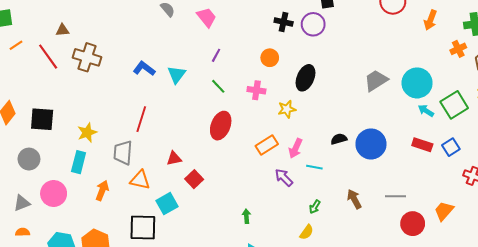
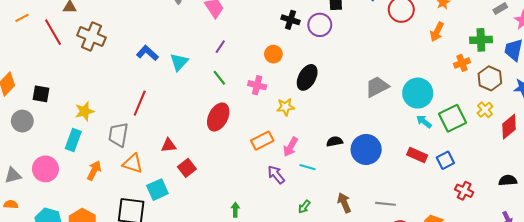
black square: (42, 119) -> (41, 94), size x0.7
gray circle: (29, 159) -> (22, 121), moved

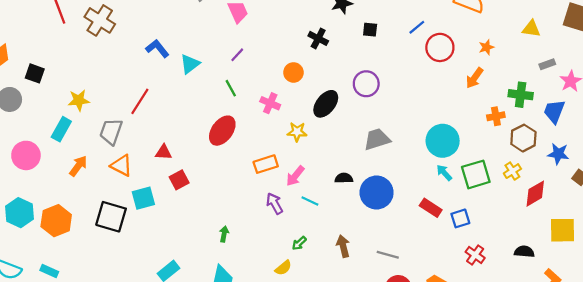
purple circle: (320, 25) -> (366, 84), moved
gray trapezoid: (377, 87) -> (377, 139), moved

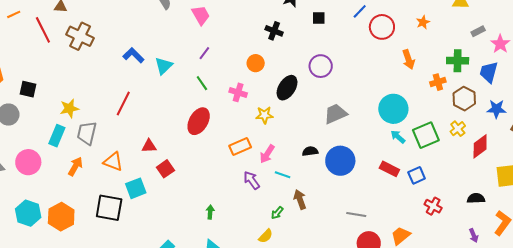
orange arrow: (475, 78) -> (409, 60), moved, turned -48
gray trapezoid: (111, 132) -> (87, 133), moved
brown arrow: (343, 246) -> (300, 199), moved

